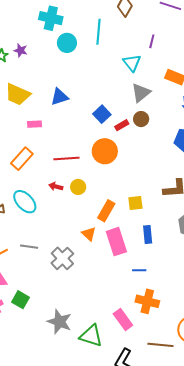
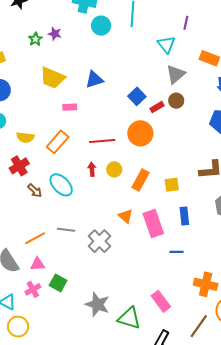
red arrow: (56, 187) -> (92, 169), turned 72
orange rectangle: (106, 211) -> (140, 180), moved
orange cross: (147, 301) -> (206, 284), moved
brown line: (160, 345) -> (199, 326), turned -60

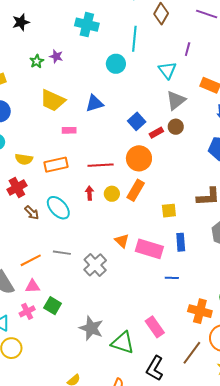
cyan circle: (101, 26) -> (116, 64), moved
orange rectangle: (58, 142) -> (56, 165), turned 35
orange rectangle: (140, 180) -> (136, 190), moved
pink rectangle: (153, 223) -> (149, 249), turned -56

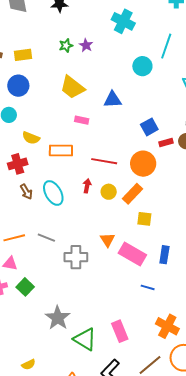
yellow square: (169, 211) -> (144, 219), moved
gray cross: (95, 265) -> (76, 257), turned 30

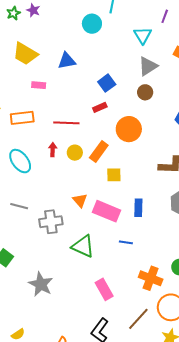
red rectangle: (166, 142) -> (100, 107), moved
orange circle: (143, 164) -> (129, 129), moved
green triangle: (85, 339) -> (83, 246), moved

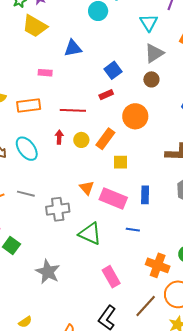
yellow trapezoid: (25, 54) -> (35, 26), moved

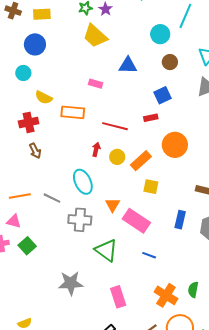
brown circle: (151, 79) -> (170, 62), moved
cyan ellipse: (27, 149) -> (83, 182), moved
blue rectangle: (145, 195) -> (180, 220), moved
gray star: (48, 272) -> (71, 283), moved, turned 30

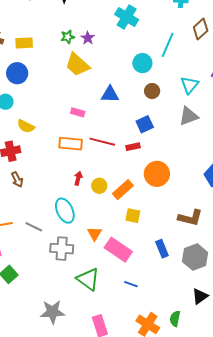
orange rectangle: (73, 112) -> (71, 144), moved
red line: (115, 126) -> (102, 142), moved
blue rectangle: (180, 220) -> (162, 249), turned -36

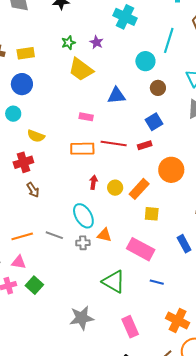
purple star: (88, 38) -> (96, 42), moved
orange triangle: (95, 234) -> (104, 235), moved, turned -42
gray cross: (62, 249) -> (83, 243), moved, size x0.6

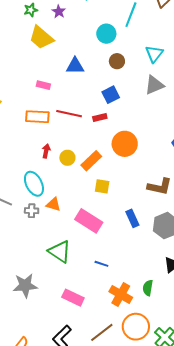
blue line: (157, 282) -> (101, 264), moved
pink rectangle: (130, 327) -> (73, 298), turned -45

